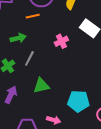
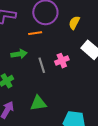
gray line: (29, 58) -> (42, 65), moved, turned -49

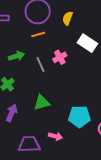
orange line: (35, 33) -> (38, 35), moved

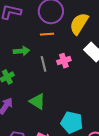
yellow semicircle: (68, 18) -> (79, 24), size x1.6
green triangle: (42, 103) -> (37, 101), turned 36

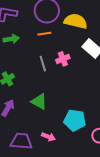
yellow semicircle: (79, 24) -> (76, 21), turned 75
green arrow: (22, 51) -> (11, 39), moved

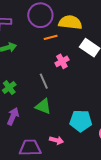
orange line: (44, 34) -> (51, 37), moved
gray line: (43, 64) -> (44, 81), moved

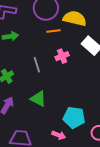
gray line: (44, 81) -> (37, 65), moved
pink arrow: (56, 140) -> (59, 135), moved

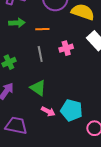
orange line: (53, 31) -> (42, 29), moved
pink arrow: (59, 135) -> (48, 111), moved

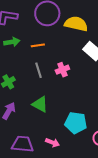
pink cross: (66, 48) -> (62, 70), moved
pink arrow: (48, 111) -> (52, 142), moved

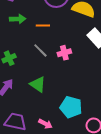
gray line: (38, 70) -> (40, 50), turned -35

